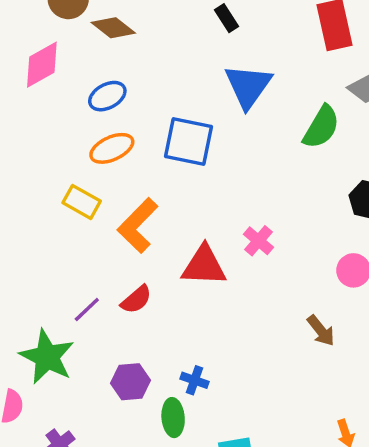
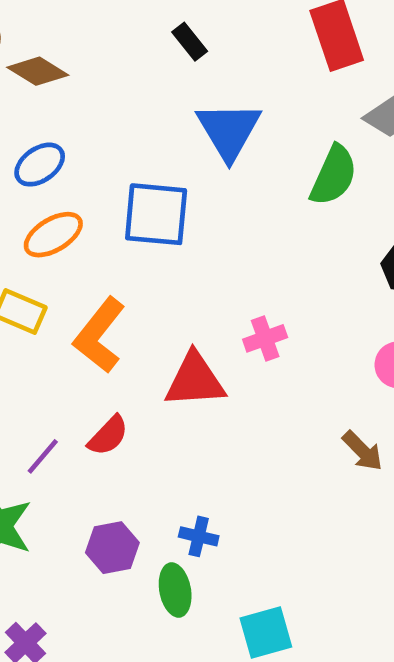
pink cross: (258, 241) -> (265, 338), turned 36

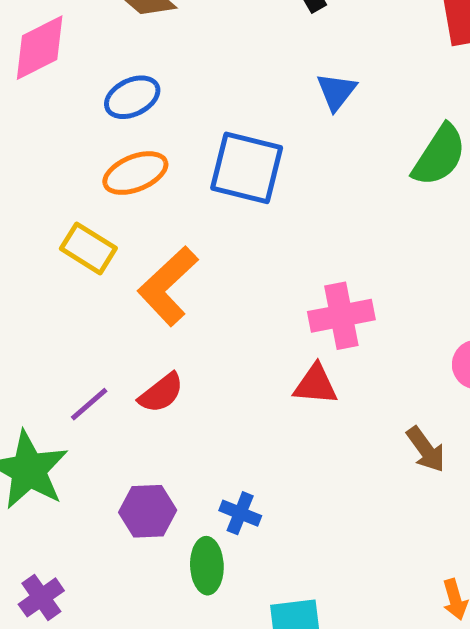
blue triangle: (229, 131) -> (336, 92), size x0.6
pink cross: (265, 338) -> (341, 316), size x1.4
red triangle: (195, 380) -> (316, 384), moved, size x0.7

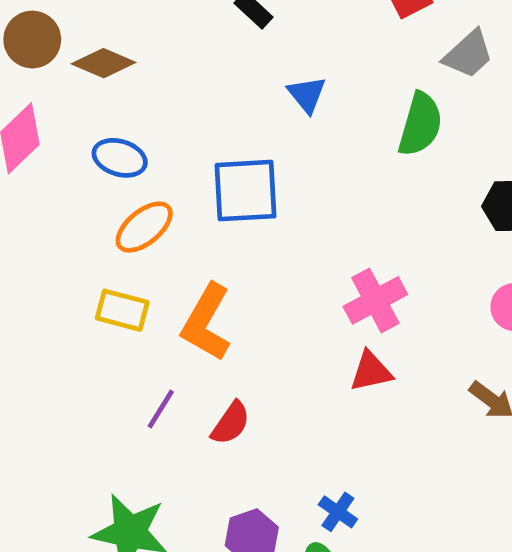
blue ellipse: (132, 97) -> (120, 158), turned 60
purple line: (89, 404) -> (161, 409), moved
blue cross: (240, 513) -> (338, 512), turned 30

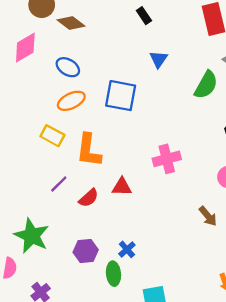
orange L-shape: (206, 322) -> (89, 150), turned -36
red triangle: (371, 371) -> (122, 187), moved

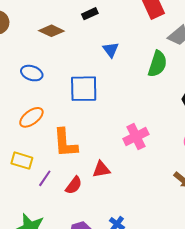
black rectangle: (144, 16) -> (90, 14), turned -70
brown diamond: (71, 23) -> (51, 31), moved
orange ellipse: (71, 101) -> (31, 117), moved
yellow rectangle: (52, 136) -> (22, 161), moved

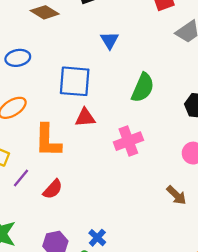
green semicircle: (157, 64) -> (143, 88), moved
blue ellipse: (32, 73) -> (18, 58), turned -35
red triangle: (101, 169) -> (85, 118), moved

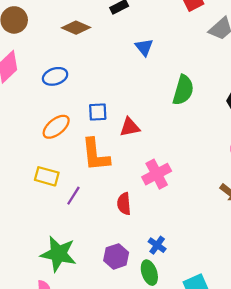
blue square: (75, 81) -> (98, 112), moved, size x0.6
pink cross: (128, 141) -> (157, 174), moved
red semicircle: (53, 189) -> (124, 204), moved, turned 140

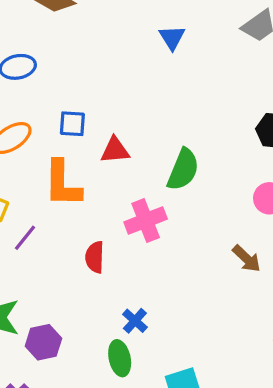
blue triangle: (144, 47) -> (172, 38), moved
green semicircle: (183, 90) -> (183, 170), moved
purple hexagon: (116, 256) -> (43, 342), moved

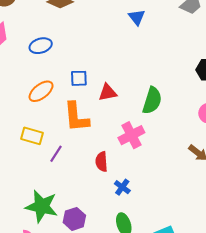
blue cross: (135, 321) -> (122, 187), moved

